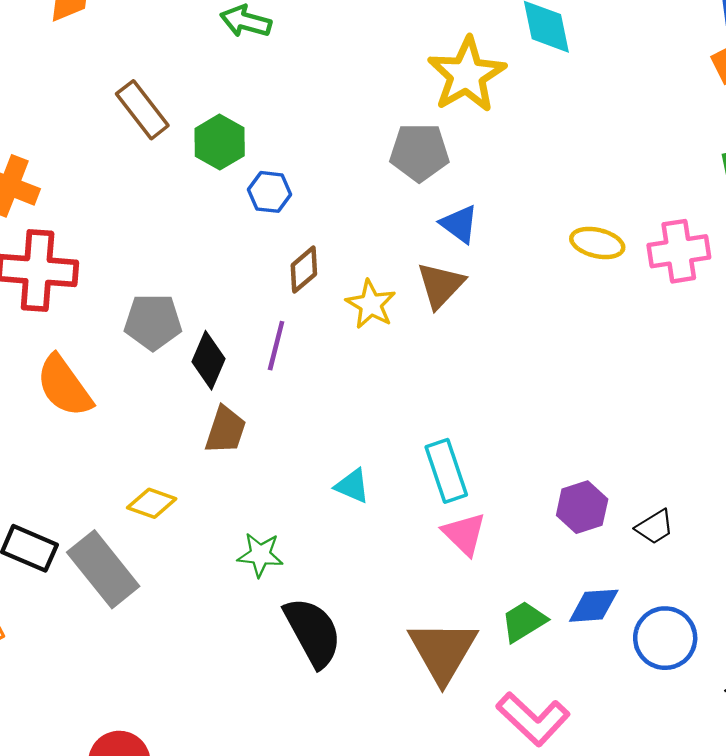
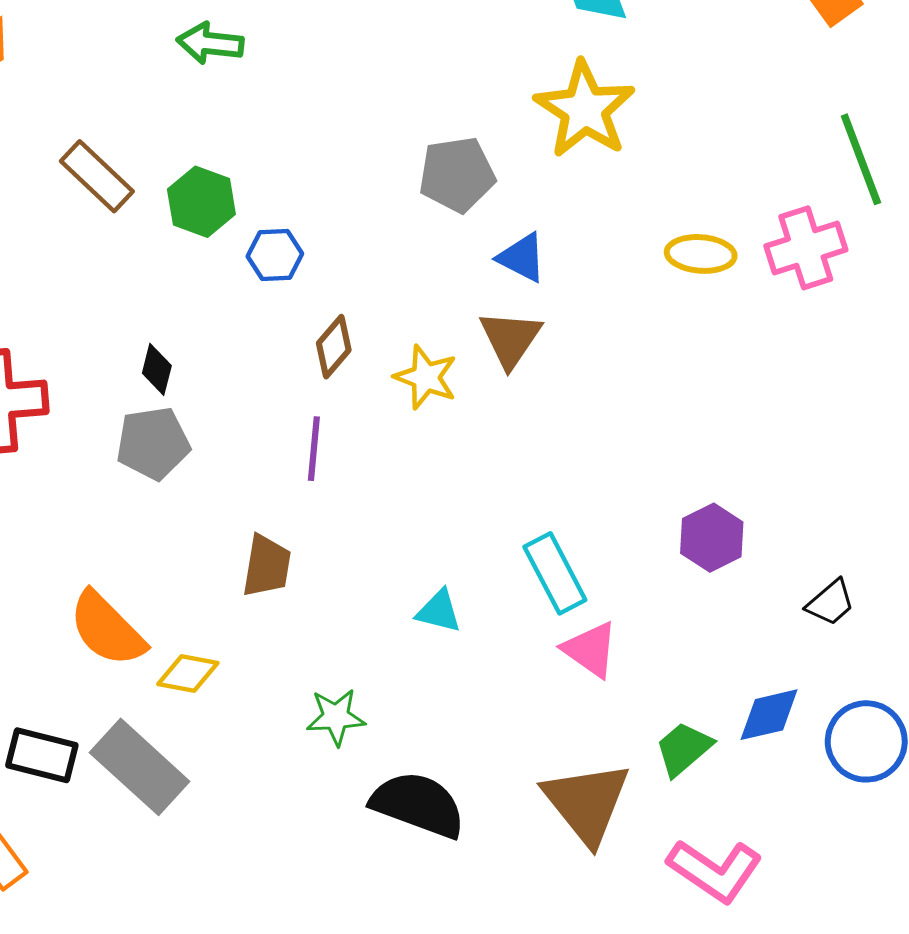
yellow star: (467, 75) -> (585, 109), moved
black diamond: (209, 360) -> (157, 369), moved, size x0.7
orange semicircle: (64, 386) -> (107, 629), moved
purple hexagon: (582, 507) -> (712, 538), moved
black semicircle: (313, 632) -> (418, 805), turned -32

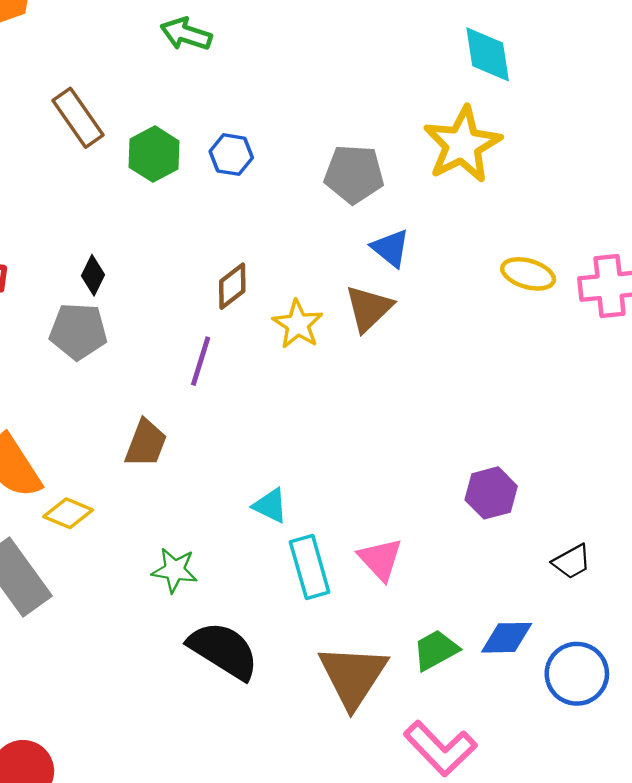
blue hexagon: (275, 255) -> (231, 155), moved
cyan rectangle: (555, 573) -> (310, 567), moved

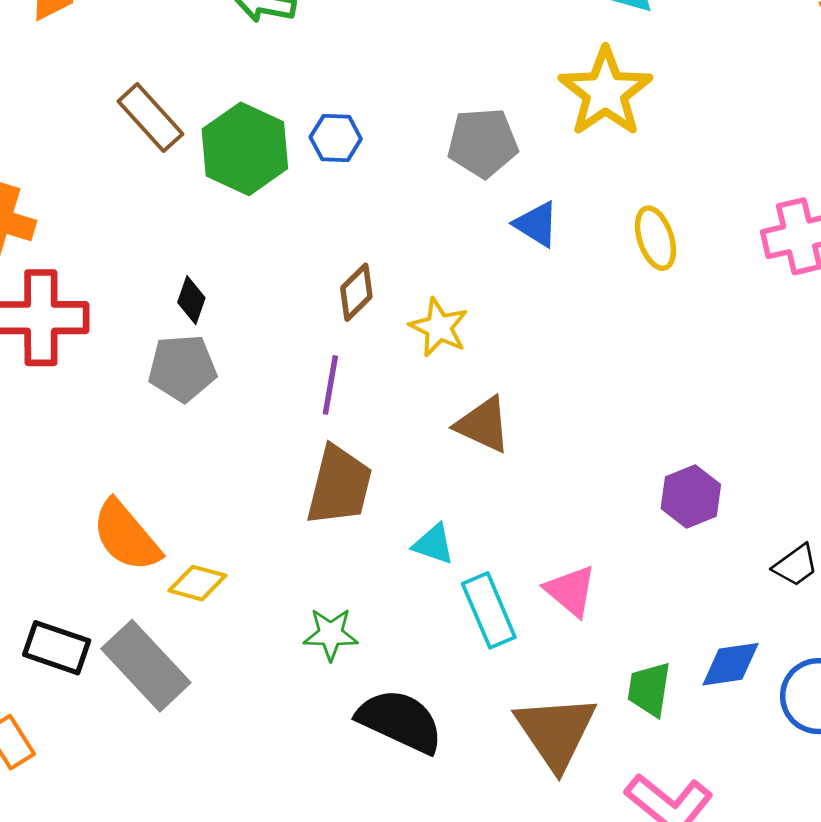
green hexagon: (154, 154) -> (245, 149), size x1.4
yellow ellipse: (528, 274) -> (655, 238), moved, turned 63
brown triangle: (369, 308) -> (483, 425), moved, turned -44
brown trapezoid: (146, 443) -> (339, 485), moved, size x1.4
green trapezoid: (436, 650) -> (649, 689), turned -45

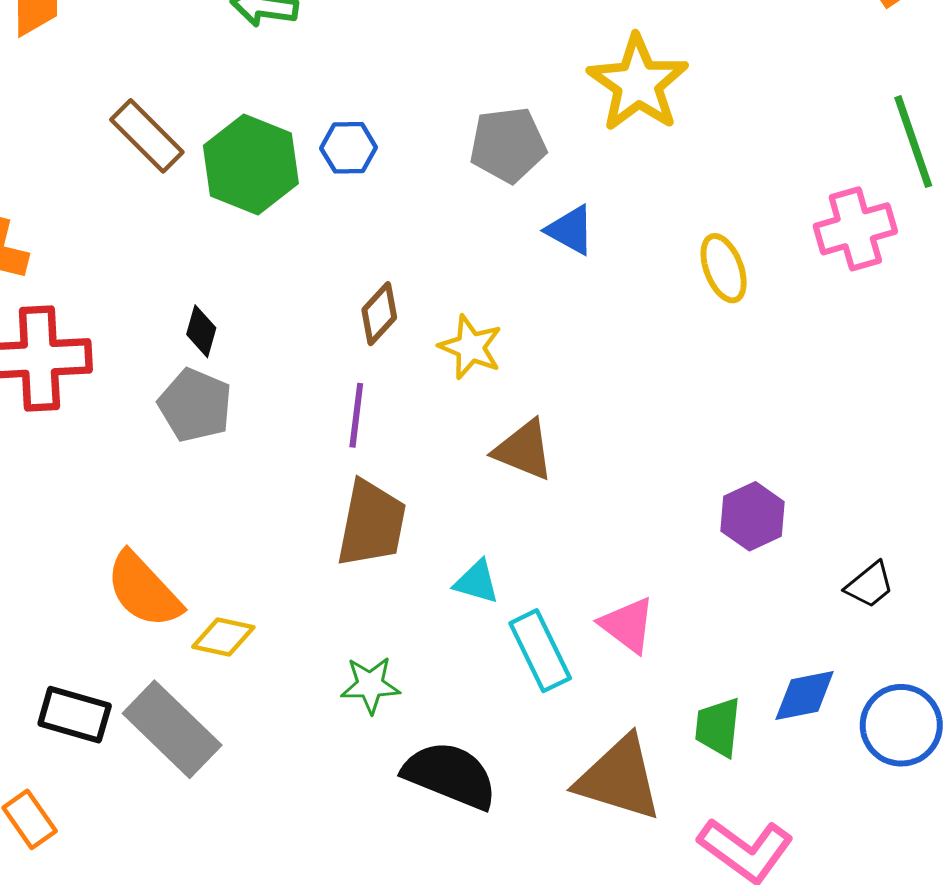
yellow ellipse: (655, 238) -> (724, 268), moved
gray pentagon: (182, 368) -> (195, 405), turned 30
brown triangle: (556, 732) -> (619, 778), turned -36

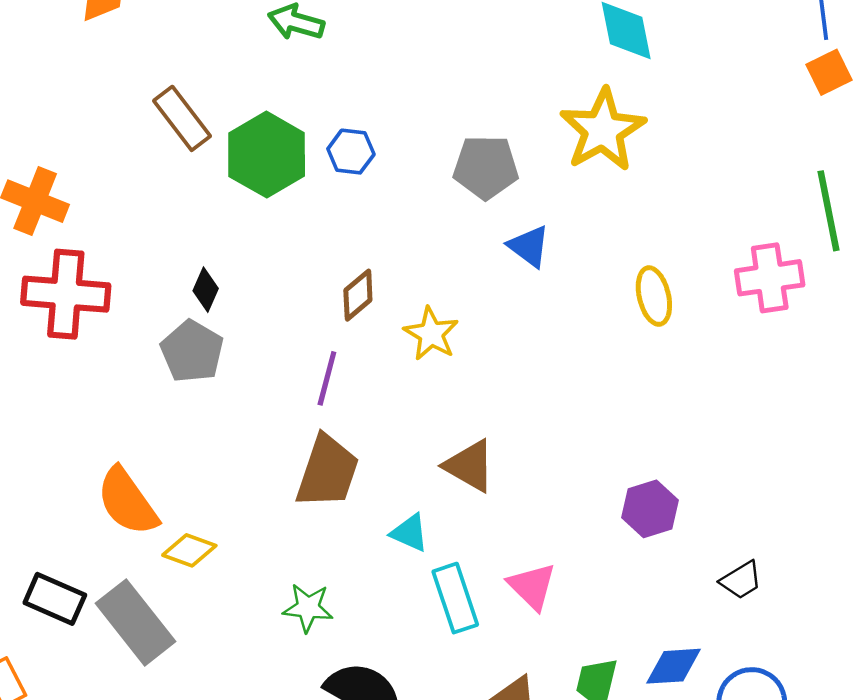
brown triangle: (524, 450) -> (470, 466), moved

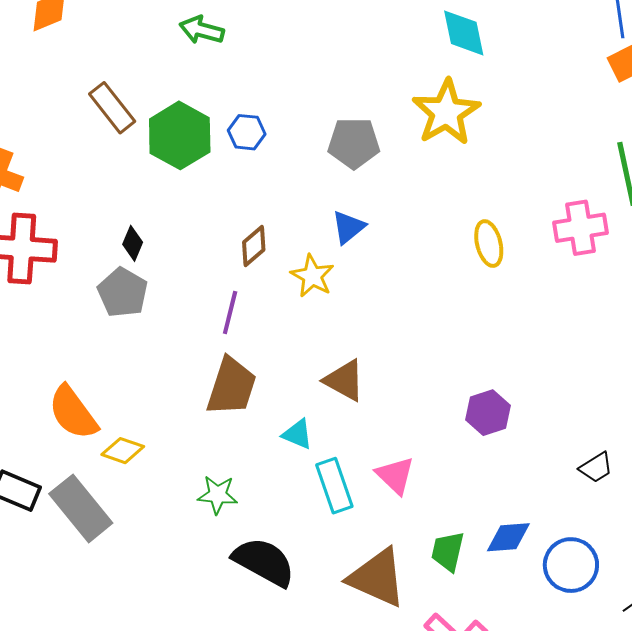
blue triangle: (529, 246) -> (348, 227), moved, turned 45
black trapezoid: (741, 580) -> (596, 468), moved

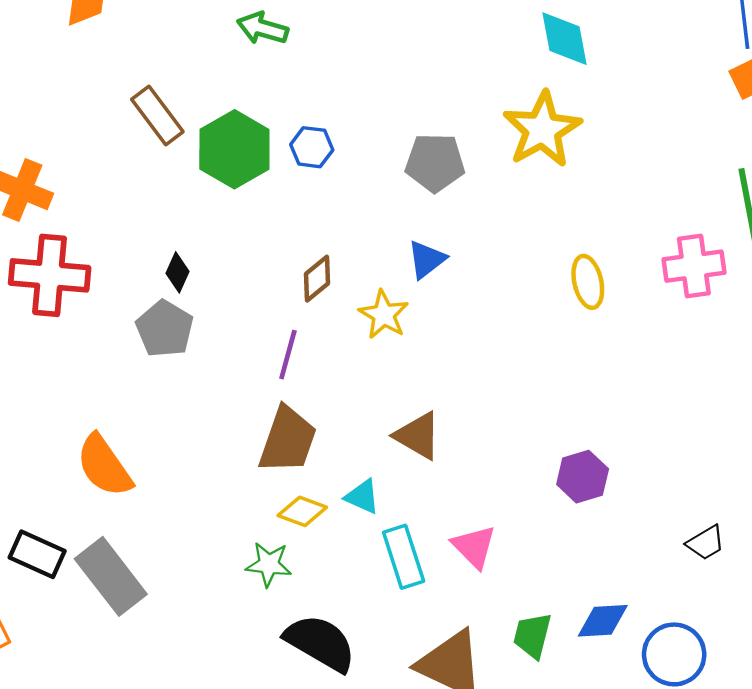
yellow diamond: (123, 451) -> (302, 511), moved

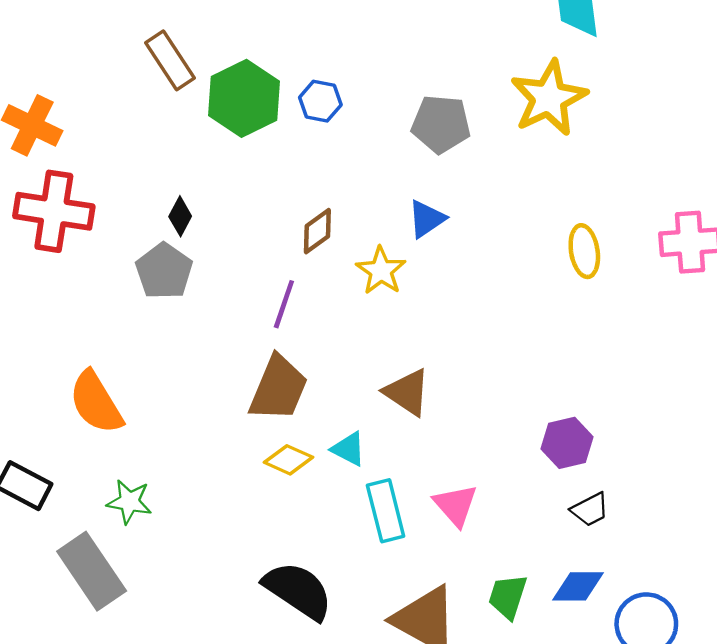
black trapezoid: (706, 543) -> (590, 509), moved
green star: (269, 564) -> (129, 502), moved
gray rectangle: (111, 576) -> (92, 571), moved

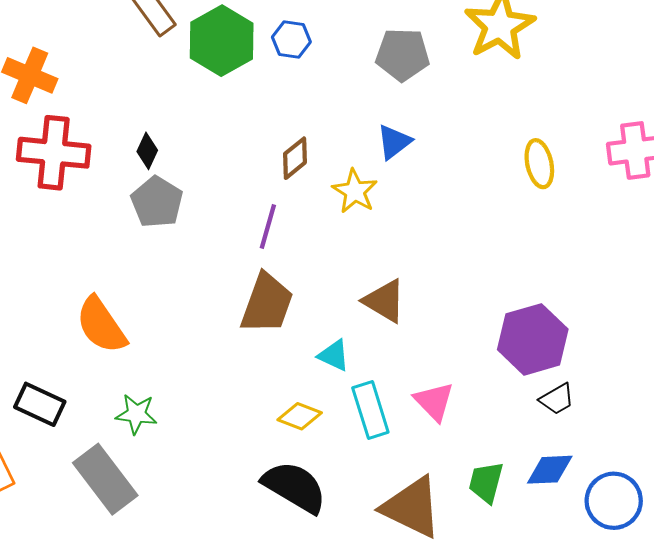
black diamond: (180, 216) -> (147, 151), moved
purple hexagon: (567, 443) -> (533, 339), size x1.5
yellow diamond: (288, 460) -> (300, 416), moved

